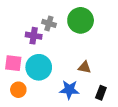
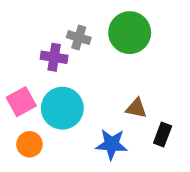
pink square: (13, 63) -> (21, 102), turned -36
black rectangle: (101, 93) -> (163, 134), moved

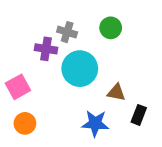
green circle: (130, 33) -> (111, 28), size x0.6
cyan circle: (62, 108) -> (80, 69), moved

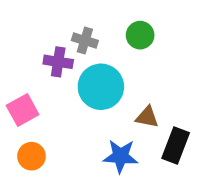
black rectangle: (139, 115) -> (176, 146), size x1.4

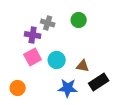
cyan circle: (101, 87) -> (57, 60), moved, size x0.7
pink square: (23, 110) -> (33, 57), moved
black rectangle: (176, 146) -> (99, 82), turned 36

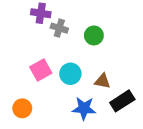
green circle: (79, 20) -> (94, 35), moved
purple cross: (33, 35) -> (41, 13), moved

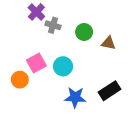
purple cross: (41, 13) -> (36, 12), turned 35
brown triangle: (103, 81) -> (108, 43), moved
orange circle: (22, 108) -> (20, 80), moved

